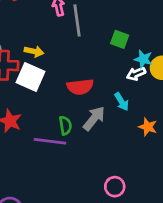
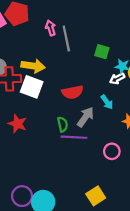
yellow arrow: (34, 51) -> (33, 66), size x1.5
purple line: (50, 141) -> (74, 137), moved
pink circle: (115, 187) -> (112, 151), moved

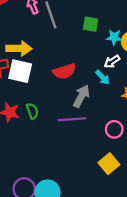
white arrow: (117, 79) -> (112, 61), moved
green semicircle: (63, 124) -> (32, 111), moved
yellow square: (96, 196) -> (109, 164), moved

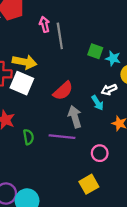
cyan star: (114, 37) -> (113, 58), moved
red semicircle: (64, 71) -> (63, 91), turned -35
gray arrow: (81, 96) -> (75, 117), turned -55
green semicircle: (32, 111) -> (28, 137), moved

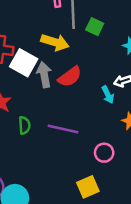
green square: (95, 51) -> (95, 27), moved
yellow arrow: (25, 62) -> (55, 42), moved
gray arrow: (75, 117) -> (44, 75), moved

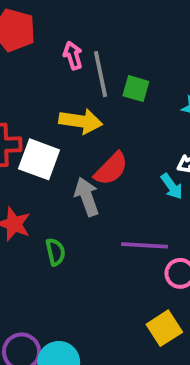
gray arrow: (44, 75) -> (87, 197), moved
purple line: (63, 129) -> (144, 245), moved

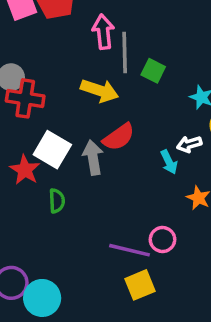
pink arrow: (73, 56) -> (103, 32), size x1.4
white square: (39, 159) -> (52, 150), moved
purple line: (144, 245) -> (130, 250), moved

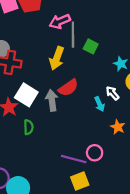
pink arrow: (103, 32) -> (60, 21), turned -108
yellow arrow: (100, 91) -> (57, 58), turned 90
white arrow: (189, 144) -> (112, 93), turned 64

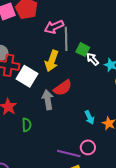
white arrow: (112, 93) -> (92, 59), moved
white square: (26, 95) -> (27, 76), moved
cyan arrow: (100, 104) -> (90, 117), moved

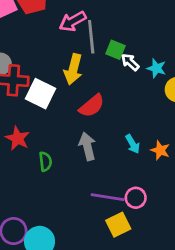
gray arrow: (48, 100) -> (87, 146), moved
pink circle: (88, 147) -> (136, 198), moved

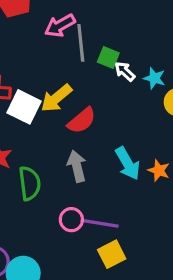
yellow arrow: (73, 69) -> (56, 98), moved, turned 36
cyan arrow: (133, 144) -> (128, 163), size x1.5
green semicircle: (45, 162) -> (30, 183), size x1.5
pink circle: (136, 198) -> (71, 220), moved

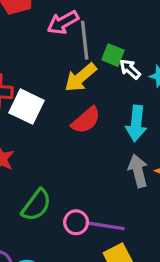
yellow arrow: (56, 98) -> (81, 77), moved
cyan arrow: (128, 163) -> (136, 123), moved, turned 36
gray arrow: (77, 166) -> (138, 171), moved
green semicircle: (30, 183) -> (36, 205), moved, turned 44

